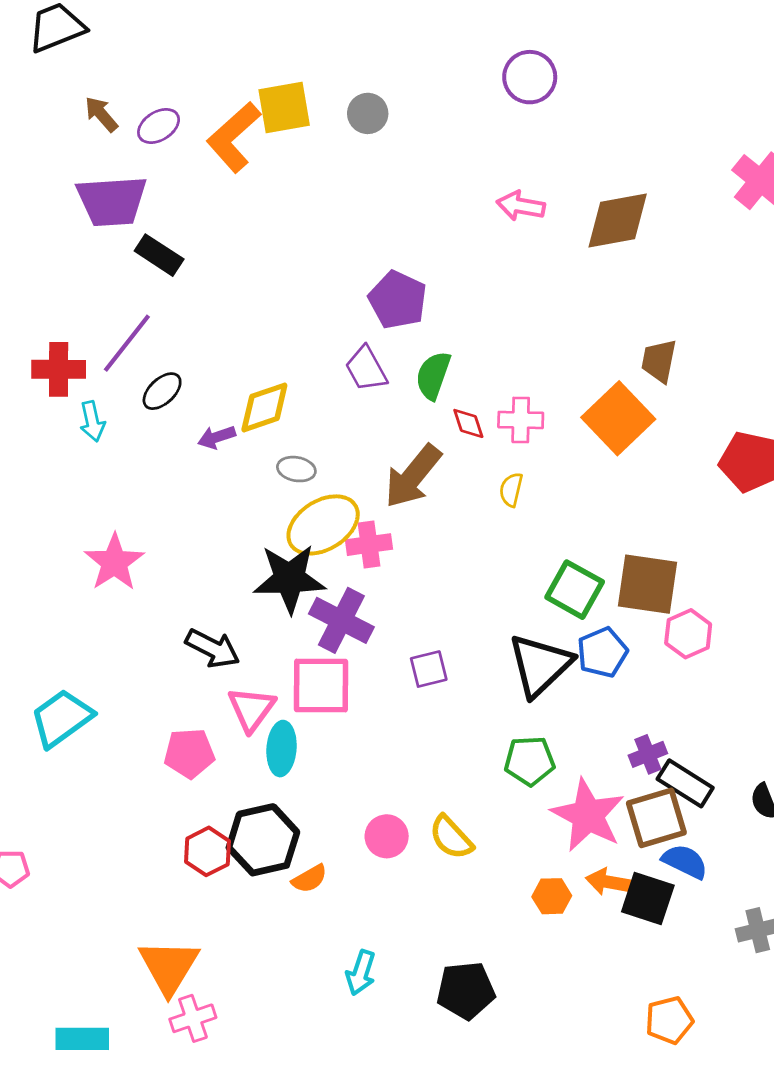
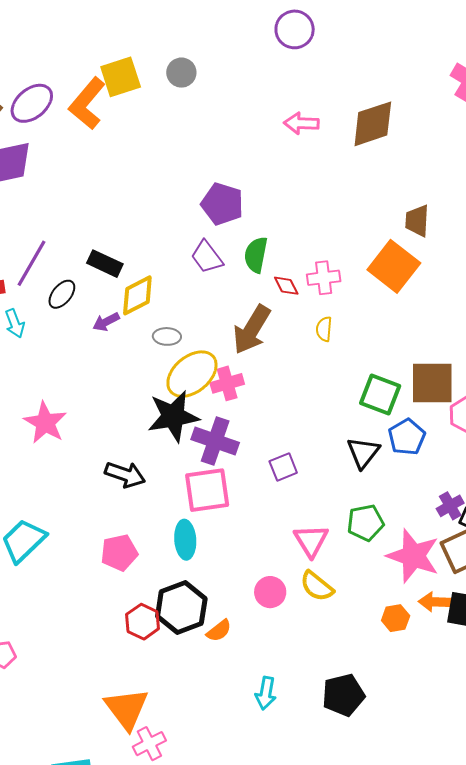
purple ellipse: (159, 126) -> (32, 103), size x1.4
black rectangle: (159, 255) -> (105, 264), moved
black triangle: (540, 665) -> (363, 453), size x0.7
pink triangle: (251, 709) -> (311, 541), moved

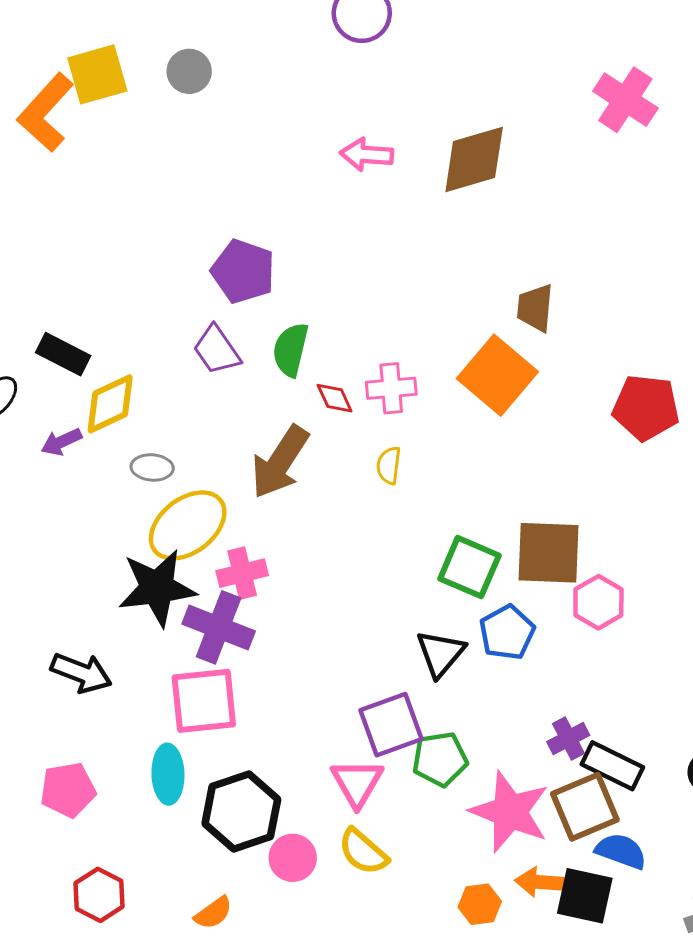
pink cross: (227, 383) -> (242, 573), moved
purple square: (283, 467) -> (391, 725), moved, size x1.5
black hexagon: (181, 607) -> (241, 811), moved

